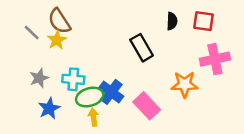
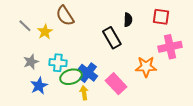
brown semicircle: (59, 21) -> (65, 16), moved
black semicircle: (172, 21) -> (128, 20), moved
yellow arrow: (94, 117) -> (84, 93), moved

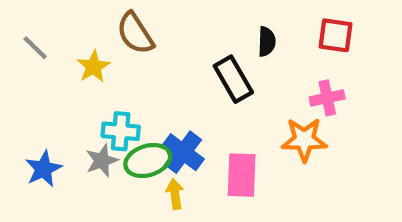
gray line: (25, 26) -> (35, 48), moved
pink cross: (170, 47) -> (327, 98), moved, size x0.7
gray star: (31, 62) -> (102, 161), moved
pink rectangle: (116, 84) -> (242, 175), turned 45
blue star: (39, 86) -> (43, 169), moved

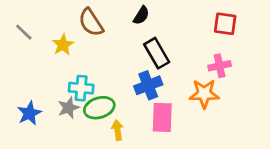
black semicircle: (267, 42) -> (141, 15), moved, turned 30
blue cross: (183, 152) -> (148, 85), moved, turned 32

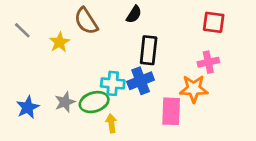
black rectangle: (157, 53) -> (149, 50), turned 36
cyan cross: (81, 88) -> (113, 83), moved
pink rectangle: (162, 117) -> (171, 111), moved

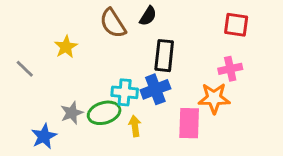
brown semicircle: (86, 21) -> (113, 23), moved
gray line: (22, 30) -> (25, 69), moved
blue star: (28, 107) -> (44, 136), moved
yellow arrow: (111, 123) -> (135, 126), moved

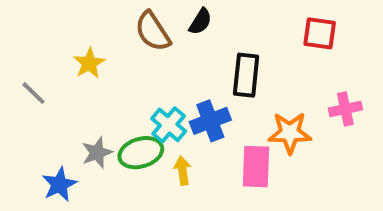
black rectangle: (164, 56) -> (246, 75), moved
pink cross: (230, 69) -> (345, 109), moved
cyan cross: (125, 92) -> (169, 125), turned 35

